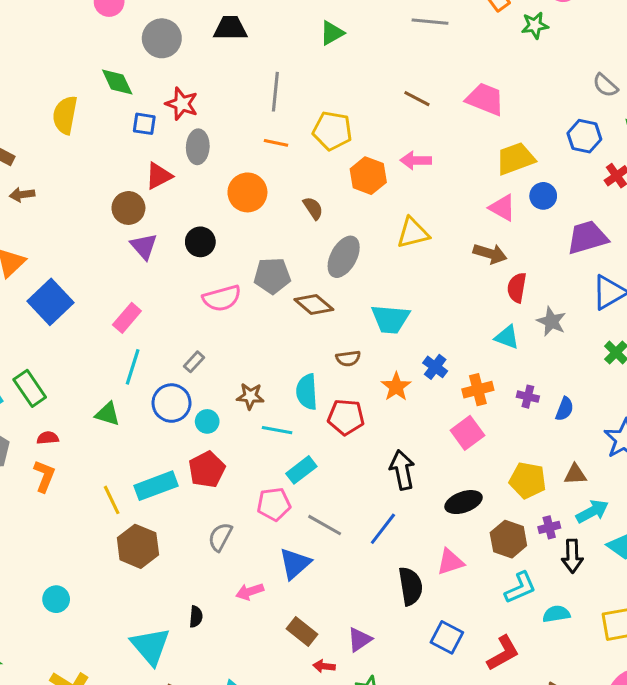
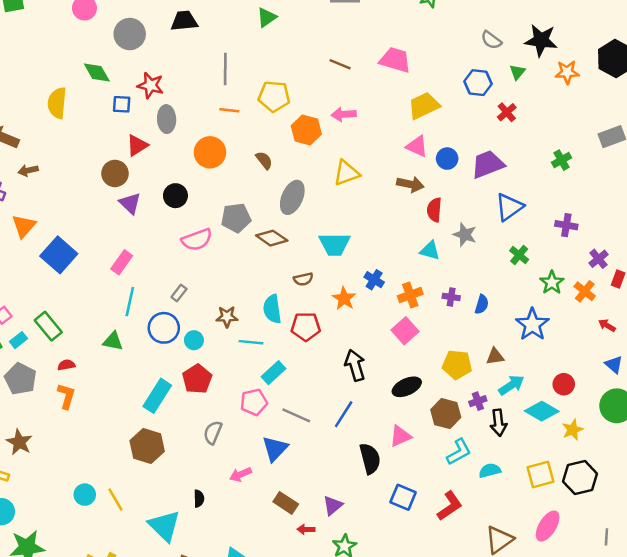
blue circle: (543, 196) -> (447, 159), moved
cyan rectangle: (156, 486) -> (157, 396), turned -32
yellow line: (112, 500) -> (115, 499), moved

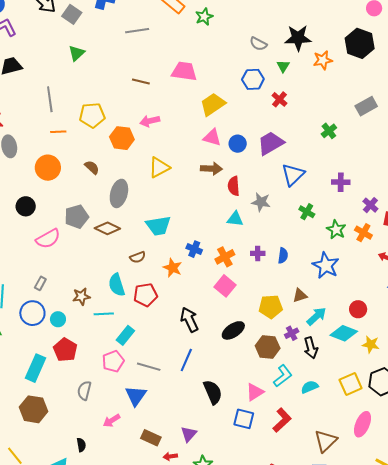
yellow star: (573, 430) -> (371, 344), turned -30
pink triangle: (400, 436) -> (255, 392), moved

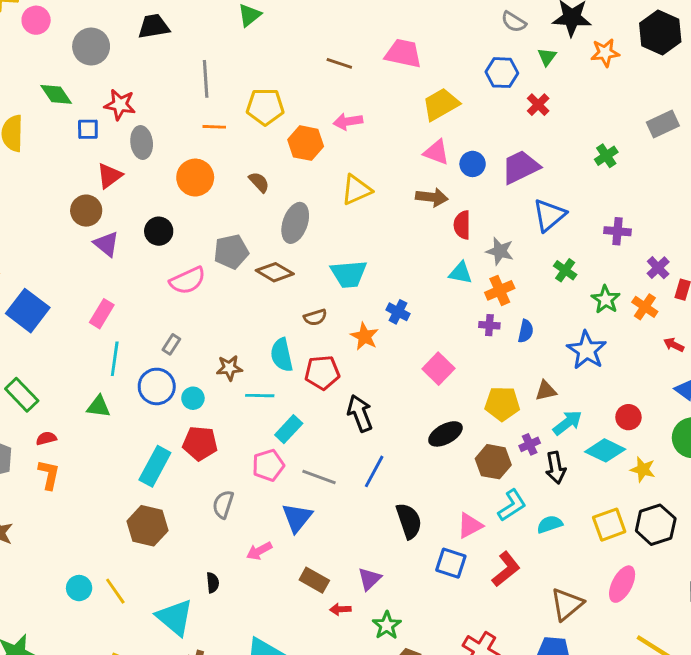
orange cross: (225, 257) -> (500, 290), moved
black arrow: (189, 320) -> (360, 413), moved
red pentagon: (65, 350) -> (200, 443), turned -30

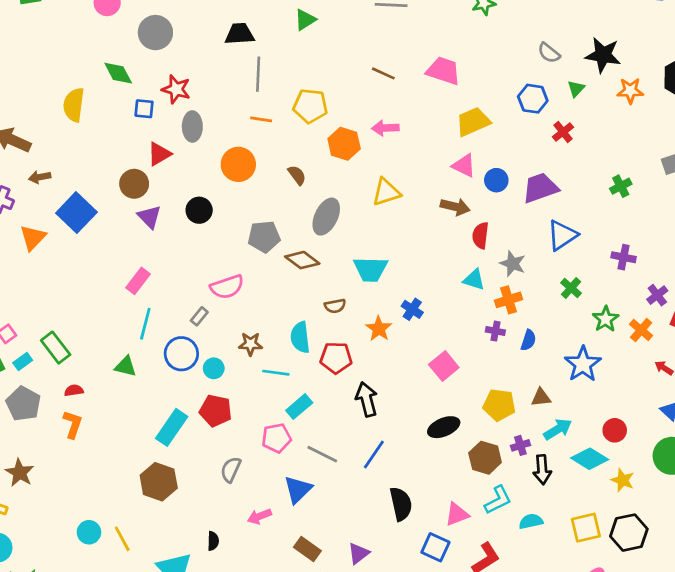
black trapezoid: (154, 26) -> (240, 34), moved
pink semicircle: (188, 281) -> (227, 287), moved
blue square: (28, 311) -> (76, 213), moved

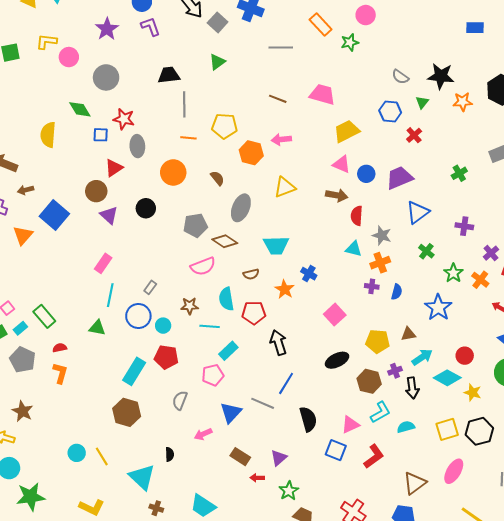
pink semicircle: (227, 287) -> (203, 266), moved
gray line: (322, 454) -> (263, 403), moved

